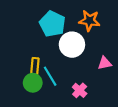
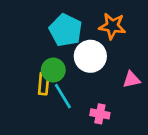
green circle: (33, 83) -> (53, 70), moved
pink cross: (80, 90) -> (100, 114), turned -32

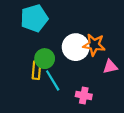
orange star: (112, 26) -> (94, 45), moved
cyan pentagon: (66, 30) -> (34, 18), moved, turned 30

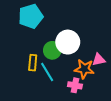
orange star: (94, 45) -> (84, 69), moved
green circle: (45, 59) -> (52, 50), moved

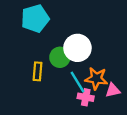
pink triangle: (99, 60) -> (113, 90), moved
cyan line: (47, 72) -> (77, 82), moved

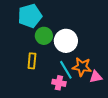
green circle: (60, 57) -> (44, 36), moved
pink cross: (86, 97) -> (59, 83), moved

